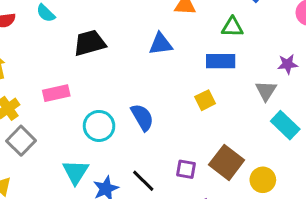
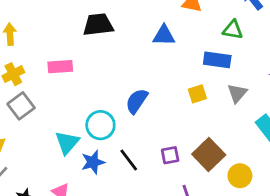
gray triangle: (266, 91) -> (237, 93), moved
blue semicircle: (142, 117) -> (137, 101), turned -124
cyan circle: (99, 126) -> (100, 125), moved
purple square: (186, 169) -> (170, 155), turned -30

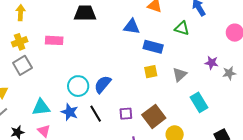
blue rectangle: (217, 60) -> (153, 47), moved
blue semicircle: (137, 101) -> (103, 84), moved
cyan triangle: (67, 142) -> (41, 107), moved, turned 36
blue star: (93, 162) -> (70, 112), turned 30

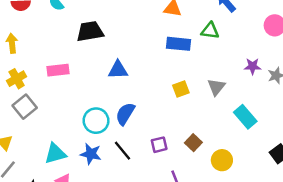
blue triangle: (132, 27) -> (118, 70), moved
blue rectangle: (153, 47) -> (178, 44), moved
brown square: (154, 116) -> (193, 143), size x0.6

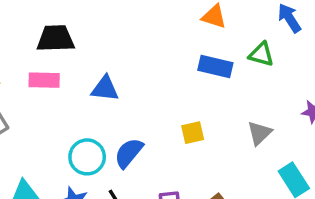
black trapezoid: (90, 31) -> (56, 39), moved
blue triangle: (118, 70) -> (105, 89), moved
yellow square: (181, 89) -> (193, 133), moved

